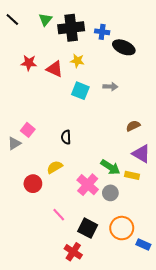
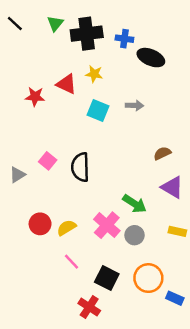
red star: (29, 63) -> (35, 97), moved
pink square: (28, 130) -> (48, 161), moved
black semicircle: (66, 137) -> (80, 167), size x1.6
yellow semicircle: (55, 167) -> (66, 228), moved
yellow rectangle: (132, 175) -> (177, 231), moved

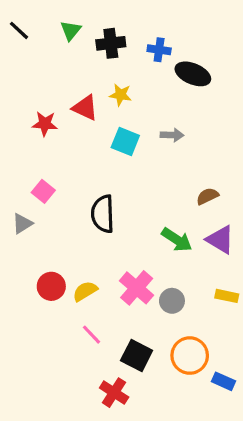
black cross: (87, 34) -> (111, 43), size x0.7
pink square: (48, 161) -> (43, 191), moved
green arrow: (135, 204) -> (177, 240), moved

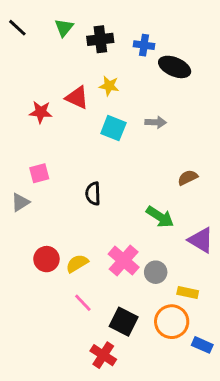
pink square: (43, 191) -> (39, 173), turned 36
black semicircle: (103, 214) -> (93, 194), size x0.7
purple triangle: (220, 240) -> (201, 240), moved
yellow rectangle: (227, 296) -> (188, 293), moved

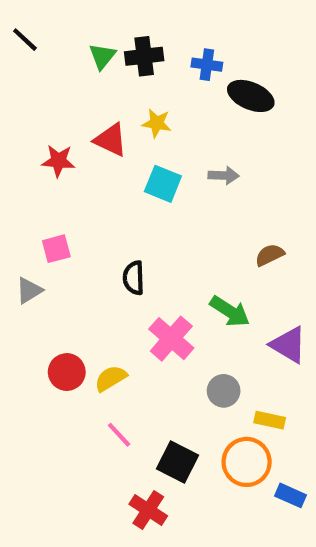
green triangle: (64, 28) -> (102, 56), moved
pink cross: (124, 261) -> (171, 339), moved

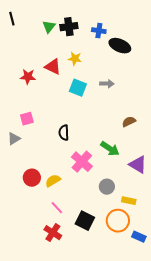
black line: (25, 40) -> (12, 19), turned 32
red cross: (148, 510) -> (53, 233), moved

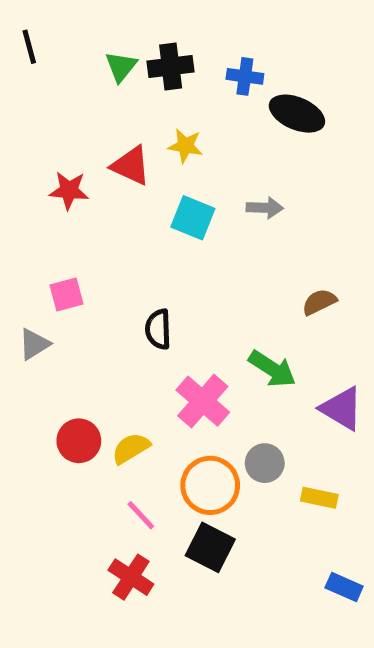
orange circle: (118, 221) -> (210, 485), moved

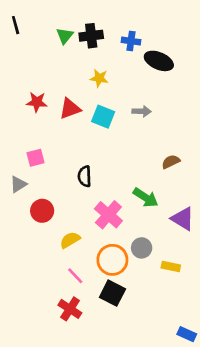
red triangle: (131, 166) -> (70, 109), moved, turned -45
red circle: (79, 441) -> (42, 211), moved
blue rectangle: (344, 587) -> (187, 334), moved

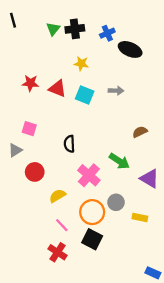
blue cross: (131, 41) -> (107, 33), turned -32
red triangle: (70, 109) -> (57, 88), turned 42
pink square: (35, 158) -> (29, 129), turned 32

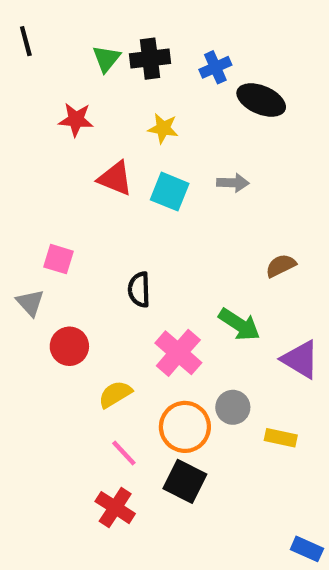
red star: (30, 83) -> (76, 120), moved
gray triangle: (15, 150) -> (30, 303), turned -40

